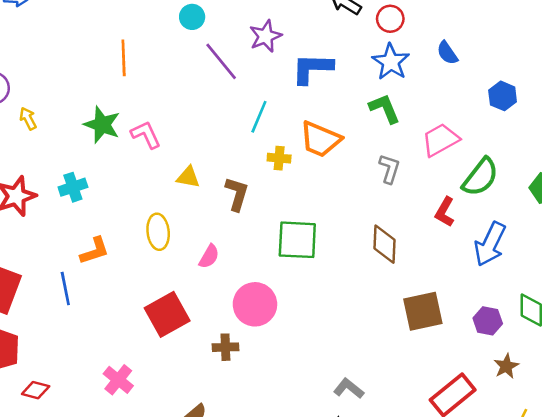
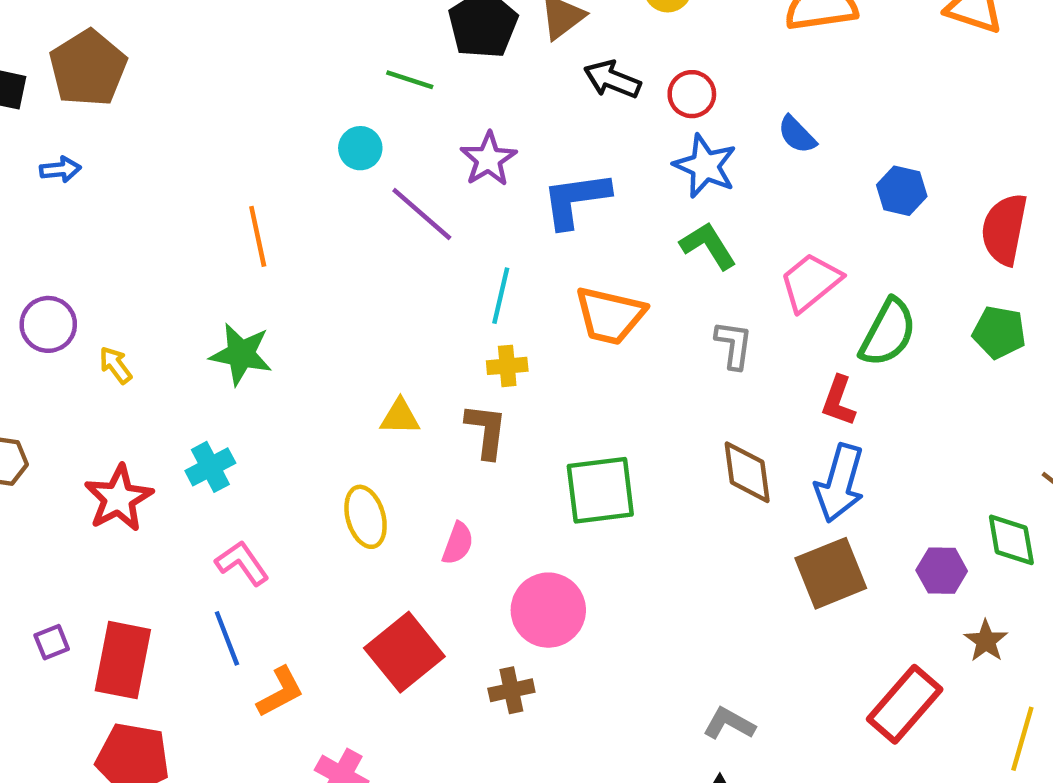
pink L-shape: (146, 135) -> (242, 563), moved
yellow cross: (279, 158) -> (507, 366), moved
blue arrow: (490, 244) -> (840, 483), moved
orange L-shape: (95, 251) -> (280, 692), moved

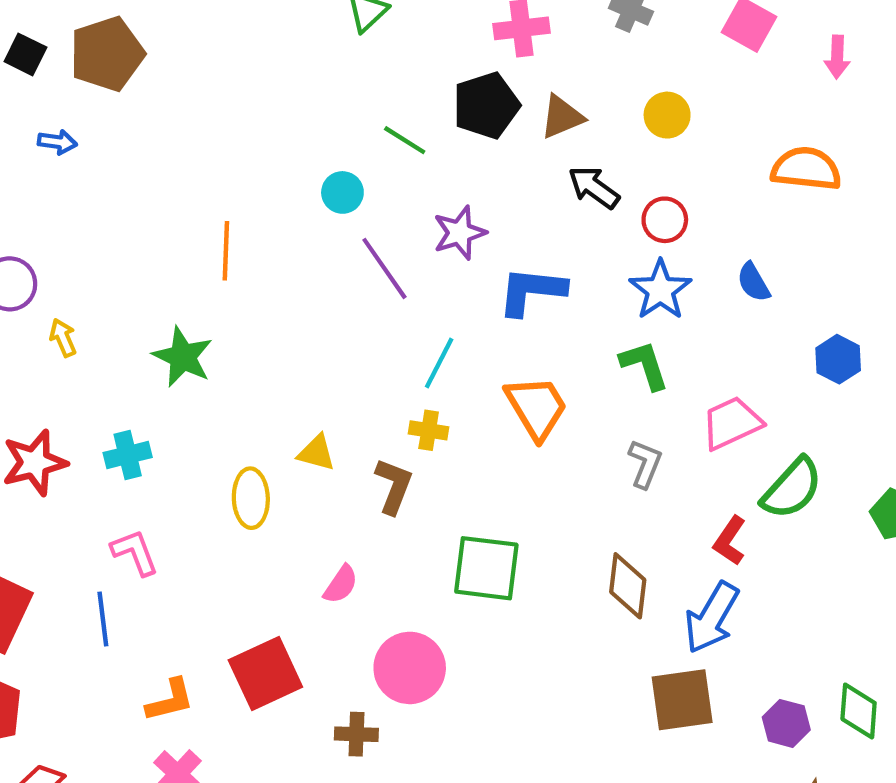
orange trapezoid: (610, 316) -> (536, 407), turned -148
yellow ellipse: (366, 517) -> (251, 498), moved
orange L-shape: (280, 692) -> (170, 700), moved

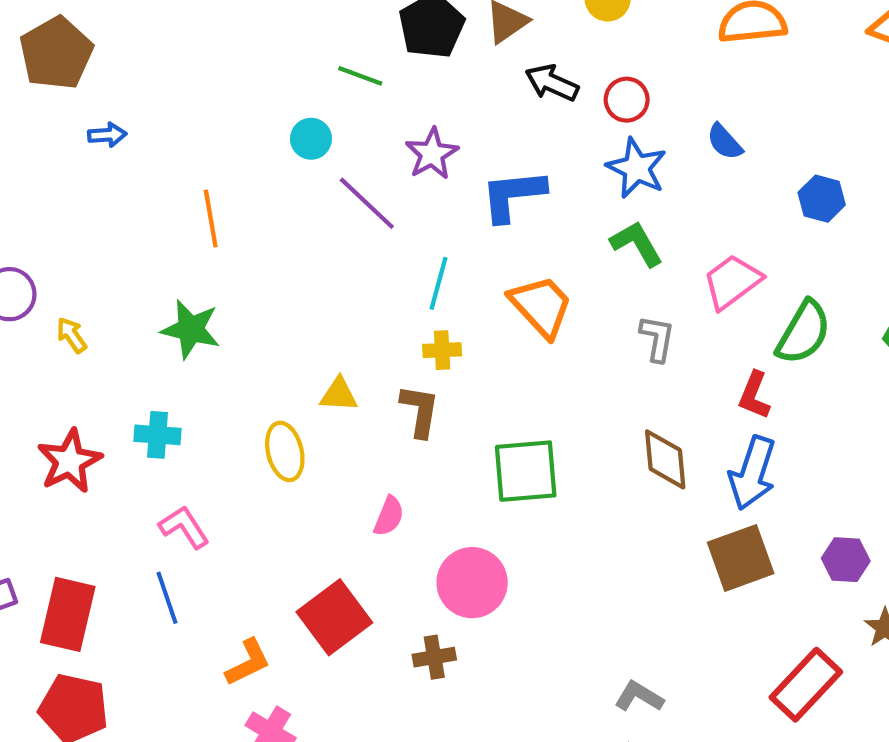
blue arrow: (57, 142) -> (107, 135), moved
cyan cross: (128, 455) -> (158, 435), turned 30

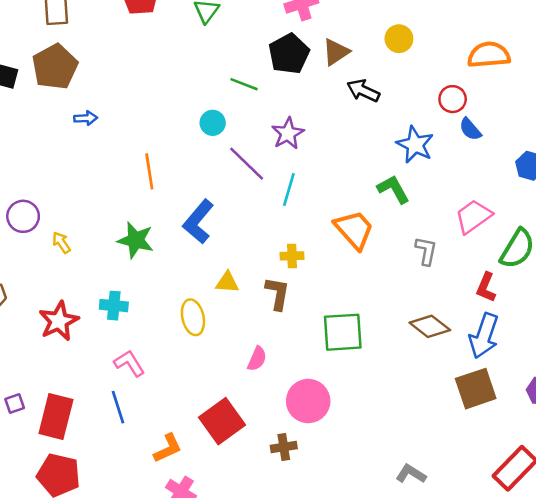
red circle: (627, 100) -> (453, 99), moved
blue L-shape: (513, 195) -> (198, 222), moved, turned -45
green L-shape: (637, 244) -> (393, 189), moved
cyan line: (439, 283) -> (289, 190), moved
brown diamond: (665, 459) -> (430, 326), turned -48

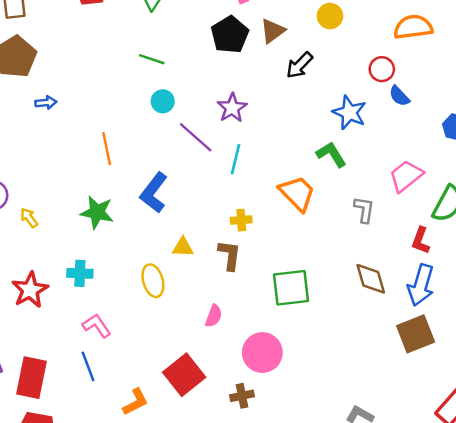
green line: (244, 84) -> (152, 59), moved
black arrow: (363, 91) -> (299, 65), turned -68
brown diamond: (430, 326) -> (371, 279), turned 39

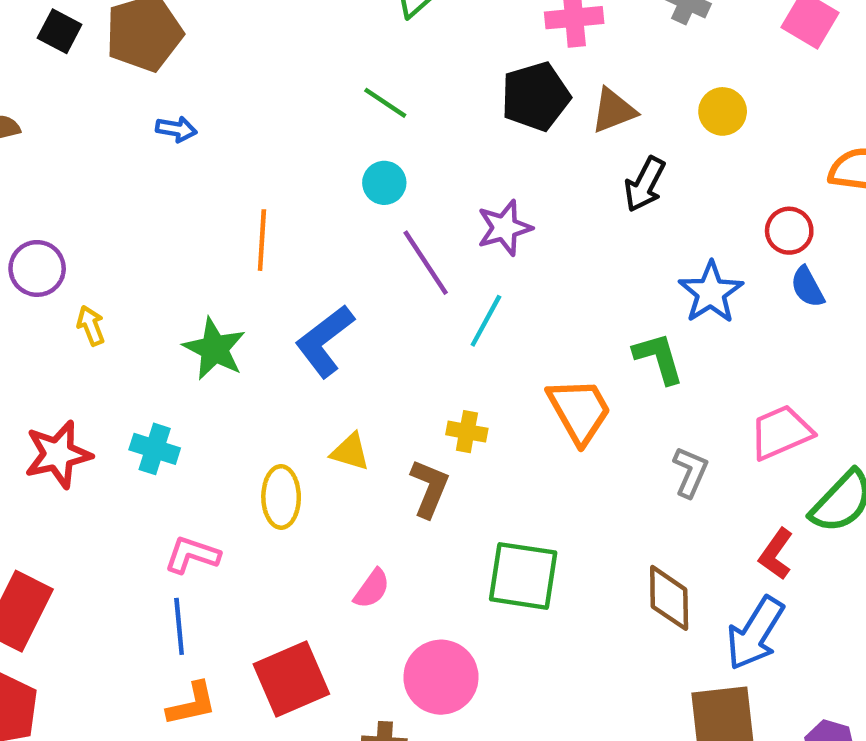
black arrow: (299, 65) -> (645, 184), turned -32
pink L-shape: (97, 326) -> (192, 555), moved, turned -52
blue line: (88, 366) -> (179, 626), moved

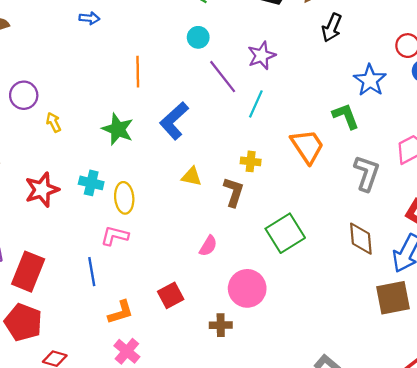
gray L-shape: (690, 472) -> (367, 173), size x1.4
yellow ellipse: (281, 497) -> (124, 198), moved
green square: (523, 576) -> (285, 233), turned -36
blue line: (179, 626) -> (92, 272), moved
red square: (291, 679) -> (171, 295), size x0.7

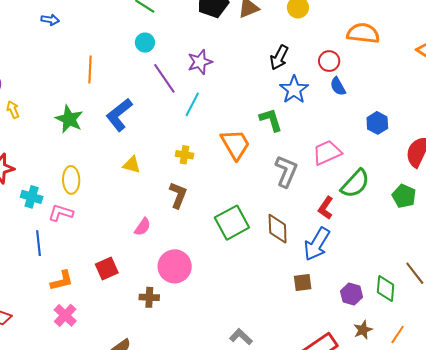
black arrow: (332, 28) -> (279, 57), moved
cyan cross: (91, 183) -> (32, 197), moved
brown L-shape: (234, 192) -> (178, 195), moved
green square: (285, 233) -> (232, 223), moved
brown square: (393, 298) -> (303, 282), size x0.6

